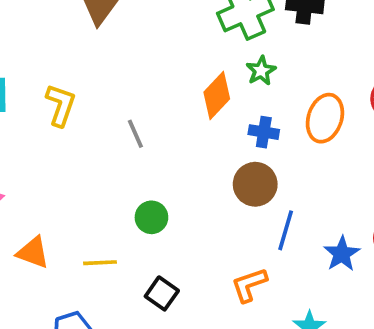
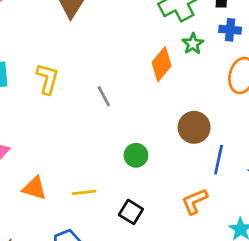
blue cross: (264, 132) -> (230, 30), moved
green circle: (151, 217) -> (136, 155), moved

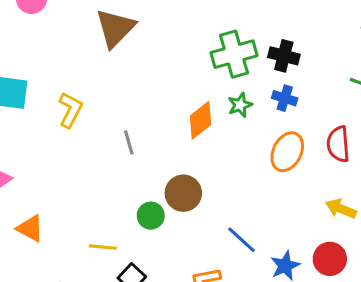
brown circle: (194, 127) -> (183, 193), moved
blue line: (219, 160) -> (242, 240), turned -72
yellow line: (84, 192) -> (103, 247), moved

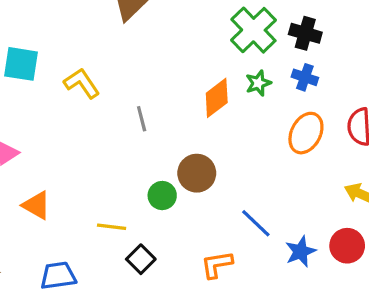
green cross: (234, 54) -> (253, 30), turned -30
yellow L-shape: (70, 110) -> (82, 83), turned -63

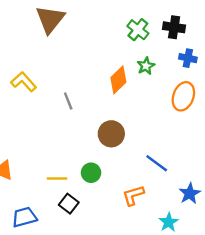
green cross: (253, 30) -> (138, 30), size x0.7
blue cross: (305, 77) -> (188, 58), moved
green circle: (162, 196) -> (91, 173), moved
blue star: (301, 251) -> (190, 194), moved
black square: (141, 259) -> (69, 204), moved

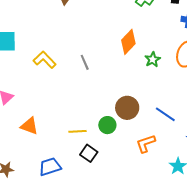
green star: (146, 66) -> (153, 59), moved
yellow L-shape: (24, 82) -> (45, 60), moved
brown circle: (111, 134) -> (127, 108), moved

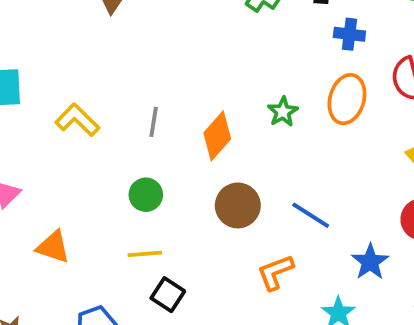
orange diamond: (128, 42) -> (217, 136), moved
gray line: (85, 62) -> (154, 122), turned 35
green circle: (107, 125) -> (146, 195), moved

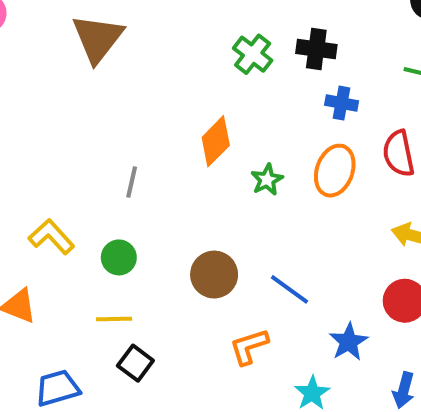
yellow L-shape: (77, 120) -> (51, 237), moved
orange diamond: (217, 136) -> (216, 141), moved

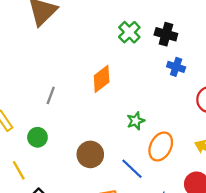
orange ellipse: (335, 171) -> (161, 146), moved
green star: (267, 180) -> (136, 121), moved
yellow line: (114, 319) -> (19, 170), moved, turned 54

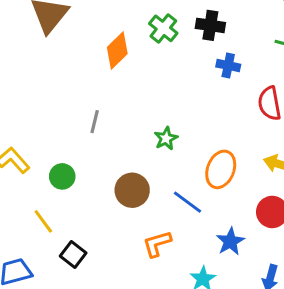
orange diamond: (102, 79) -> (117, 51), moved
gray line: (51, 95) -> (95, 122), moved
green star: (136, 121) -> (166, 138), moved

